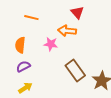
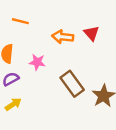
red triangle: (77, 12) -> (91, 33), moved
pink star: (51, 44) -> (37, 62), moved

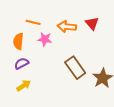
orange line: (20, 21) -> (33, 22), moved
pink star: (37, 62) -> (45, 39), moved

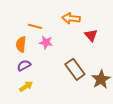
red triangle: (92, 23) -> (91, 35), moved
orange arrow: (67, 27) -> (71, 18), moved

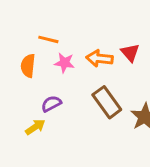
orange arrow: (71, 18) -> (99, 58), moved
purple semicircle: (24, 65) -> (51, 104), moved

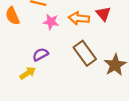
orange semicircle: (28, 66) -> (13, 16), moved, turned -30

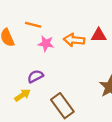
red triangle: (103, 14) -> (99, 35), turned -49
brown rectangle: (85, 53) -> (62, 106), moved

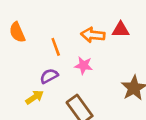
orange line: (33, 25) -> (56, 47), moved, turned 56
pink star: (46, 44) -> (84, 65), moved

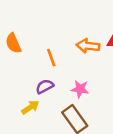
pink star: (84, 65) -> (80, 89), moved

